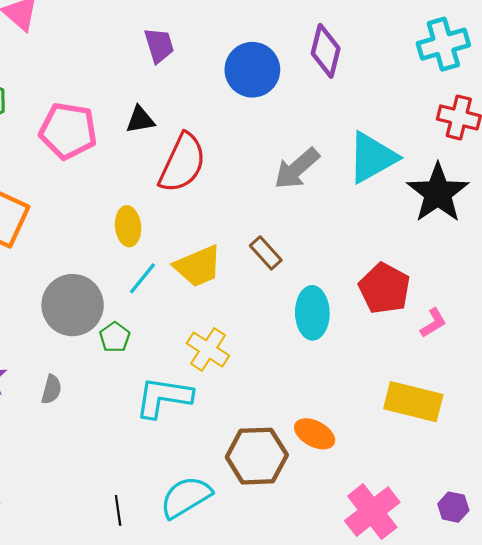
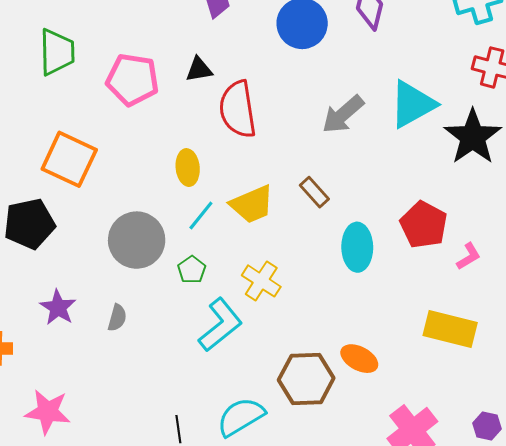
red semicircle: (182, 163) -> (238, 109), turned 146
green pentagon: (115, 337) -> (192, 270), moved
cyan L-shape: (164, 397) -> (220, 325), turned 132

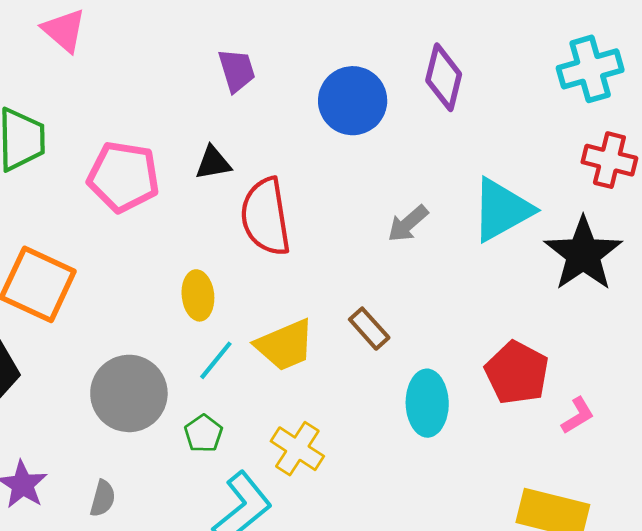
gray arrow: (343, 114) -> (408, 224), size x0.7

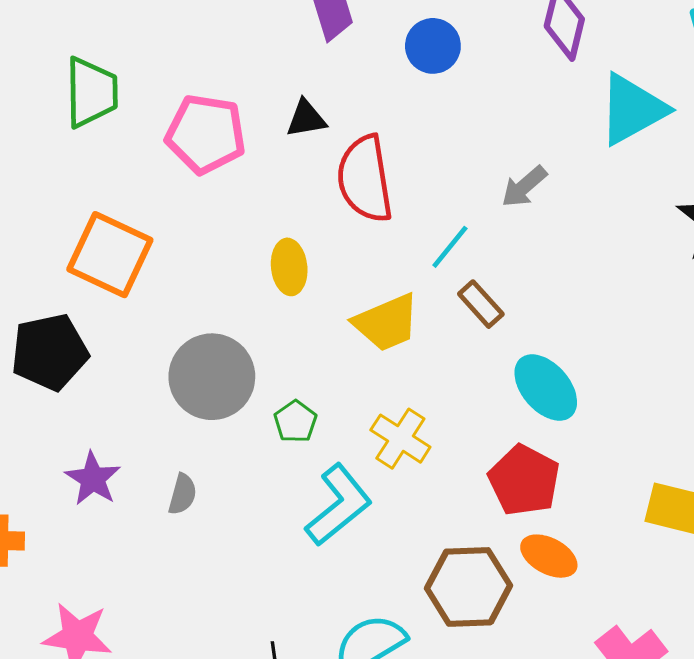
blue circle: (353, 101) -> (433, 46), moved, size x0.7
cyan triangle: (502, 210) -> (632, 109), moved
cyan line: (216, 360) -> (450, 247), moved
red pentagon: (517, 373) -> (524, 480), moved
cyan ellipse: (427, 403) -> (546, 388), turned -40

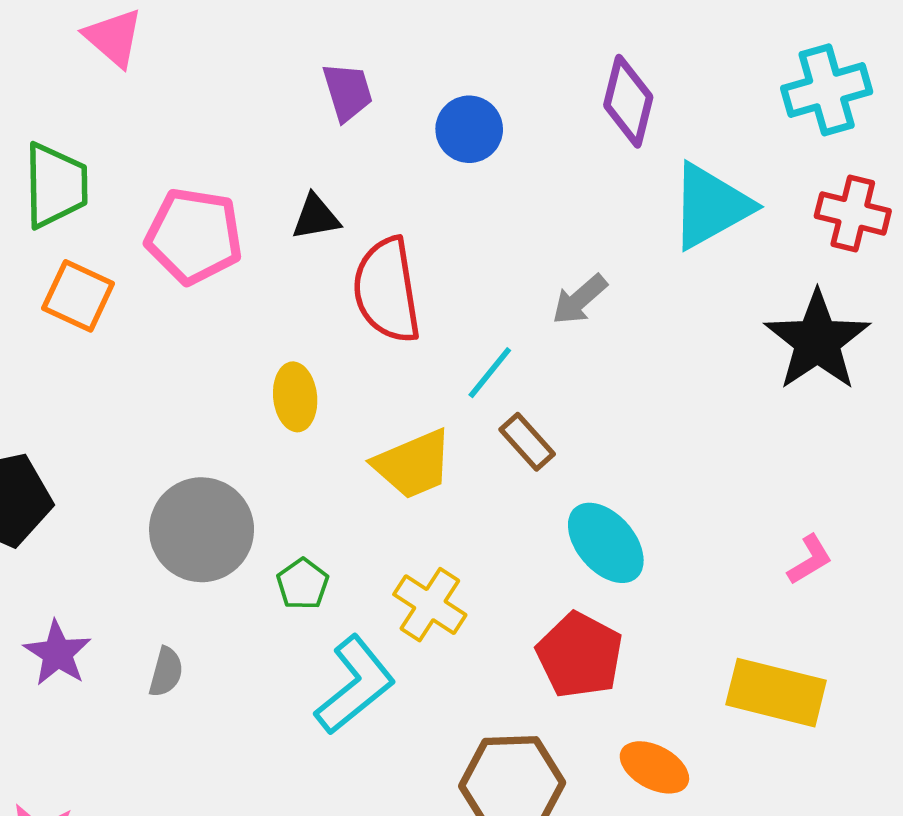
orange square: (110, 255) -> (78, 296), moved, size x0.7
orange ellipse: (549, 556) -> (654, 767), moved

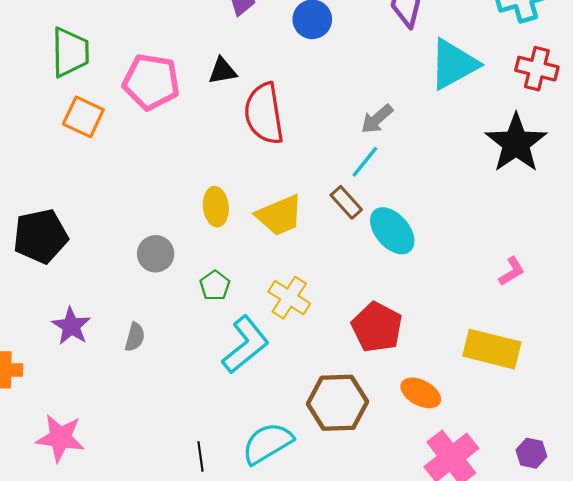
cyan line: (490, 373) -> (365, 162), moved
yellow ellipse: (295, 397) -> (216, 207), moved
gray circle: (202, 530) -> (156, 254), size x0.6
cyan ellipse: (606, 543) -> (392, 231), moved

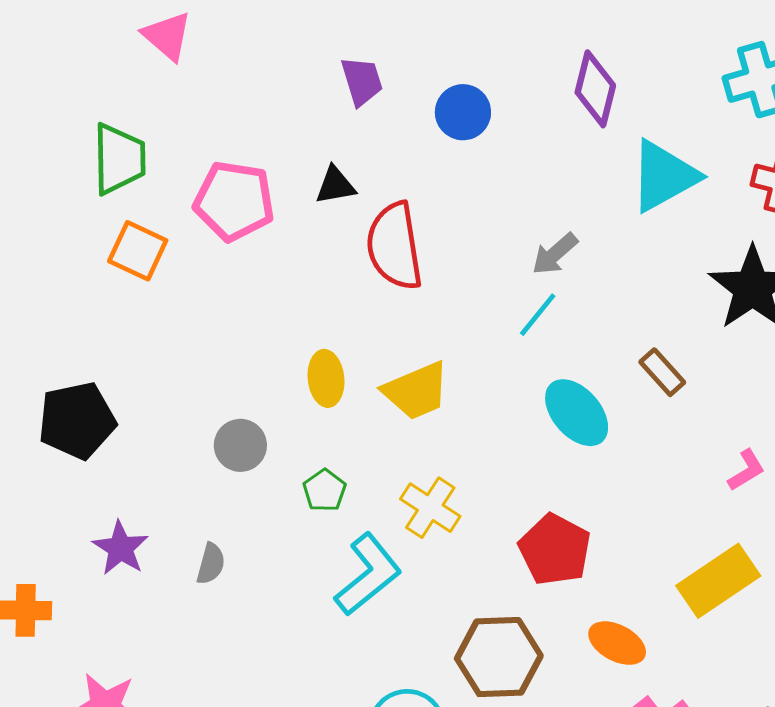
brown rectangle: (346, 202) -> (662, 372), moved
yellow rectangle: (492, 349) -> (718, 581), turned -48

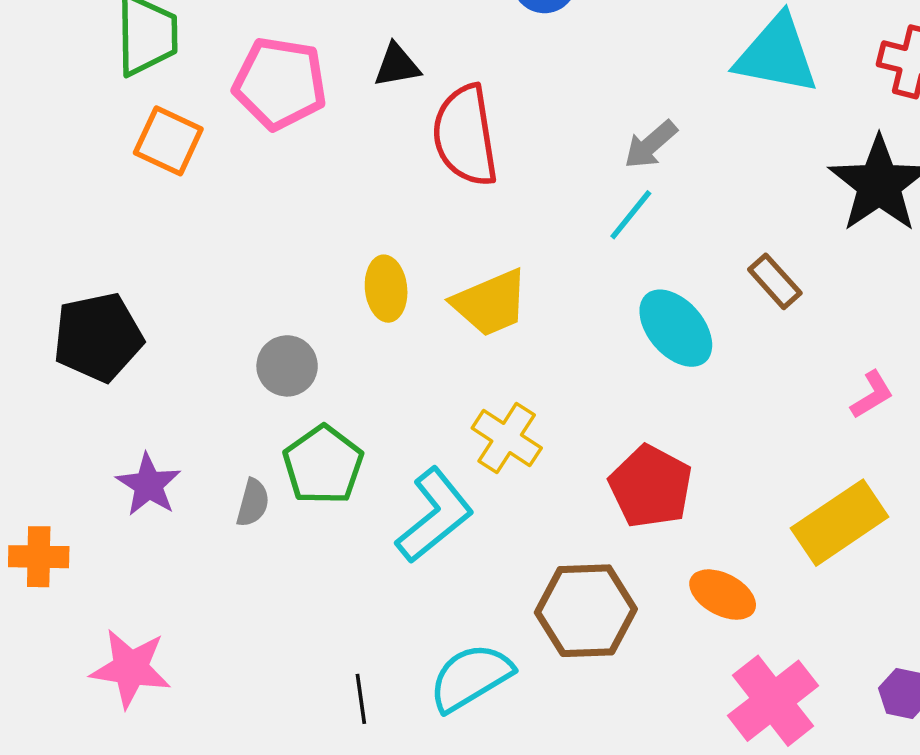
cyan triangle: (664, 176) -> (777, 55), turned 40
green pentagon: (324, 490) -> (323, 465), moved, size x1.6

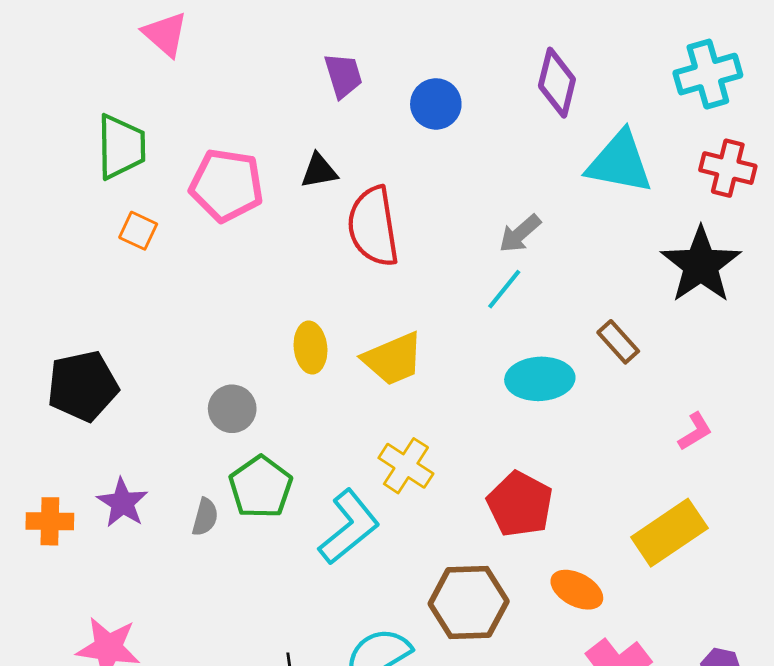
orange square: (168, 141) -> (138, 231), size x0.7
cyan ellipse: (676, 328) -> (540, 379), turned -52
orange cross: (39, 557) -> (50, 521), moved

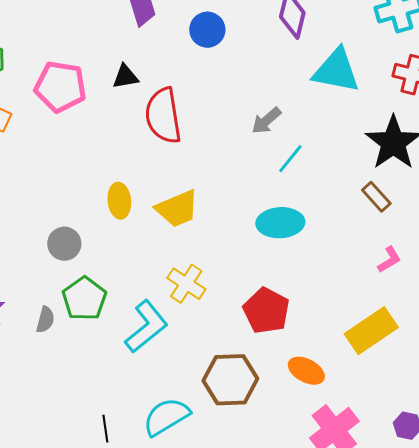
cyan line: (504, 289) -> (290, 159), moved
brown rectangle: (618, 342) -> (376, 197), moved

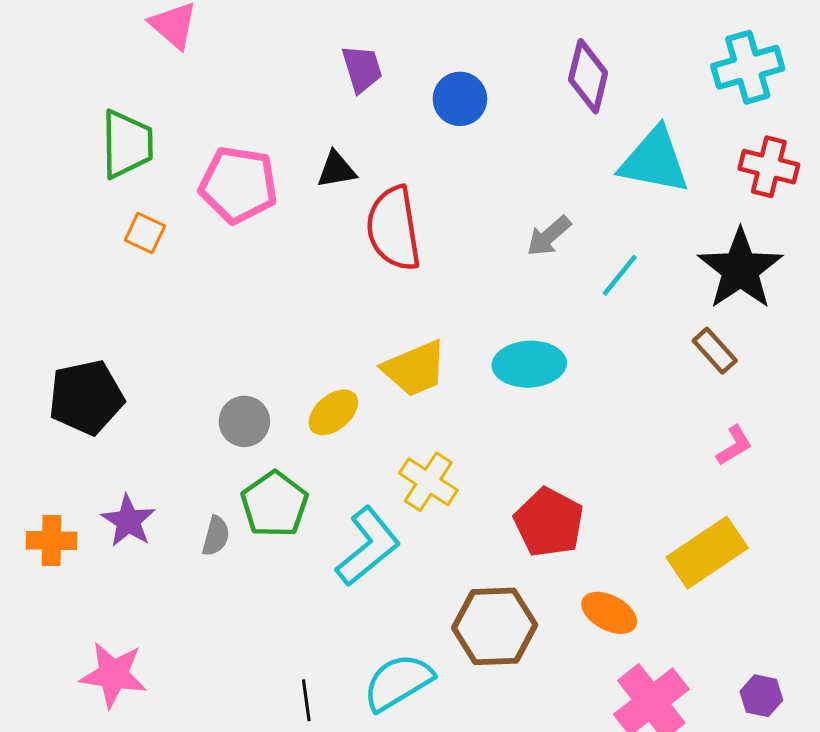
cyan line: (290, 159) -> (620, 275), moved
yellow ellipse: (119, 201) -> (333, 412), moved, turned 56
cyan ellipse: (280, 223) -> (529, 364), moved

